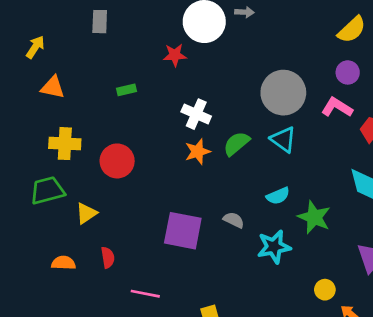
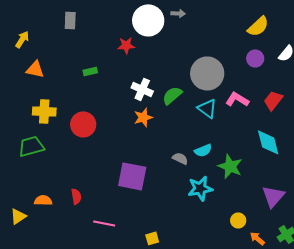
pink L-shape: (337, 107) -> (237, 99), moved
green semicircle: (236, 144) -> (172, 95), moved
yellow triangle: (86, 213) -> (18, 216), moved
gray semicircle: (234, 220) -> (180, 158), moved

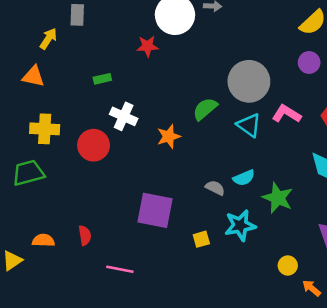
yellow arrow: (22, 39) -> (48, 39), moved
white cross: (142, 89) -> (124, 116), moved
yellow square: (152, 238) -> (201, 239), moved

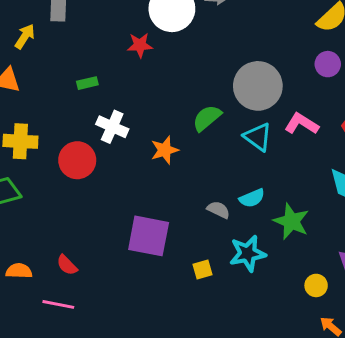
red semicircle: (85, 235) -> (67, 265), turned 144
yellow circle: (288, 266) -> (316, 285), moved
pink line: (120, 269) -> (58, 304), moved

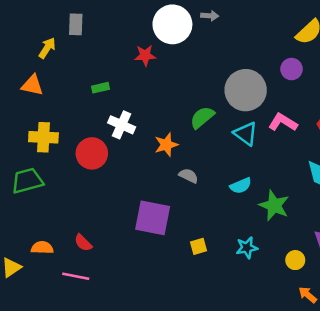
purple circle: (328, 64) -> (292, 69), moved
gray semicircle: (218, 210) -> (189, 176), moved
cyan star: (248, 253) -> (247, 248), moved, size x0.7

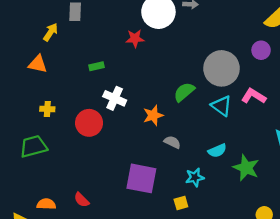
yellow cross: (43, 137) -> (47, 109), size x0.6
cyan star: (247, 248) -> (195, 177), moved

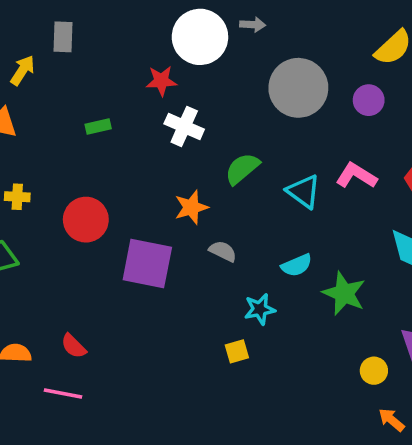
gray circle: (221, 68) -> (298, 88), moved
white cross: (115, 98) -> (184, 126), moved
purple square: (141, 178) -> (147, 264), moved

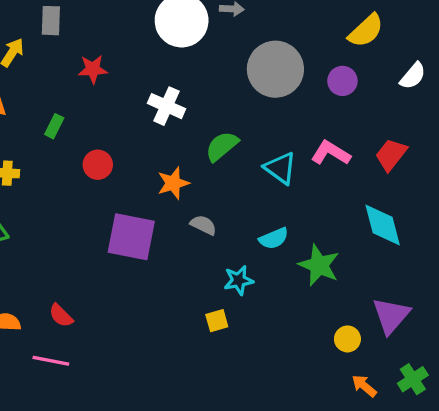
red star: (161, 81) -> (93, 69), moved
green rectangle: (98, 126) -> (54, 126), moved, turned -50
red circle: (86, 220) -> (98, 165), moved, size x0.7

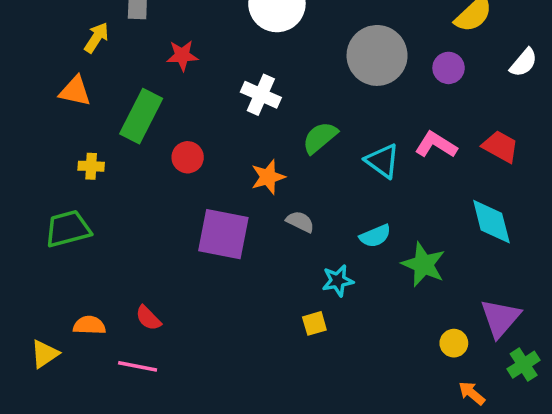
green rectangle: (54, 126) -> (141, 116), size x2.0
red trapezoid: (391, 155) -> (500, 147), turned 81
green cross: (413, 379) -> (524, 365), moved

